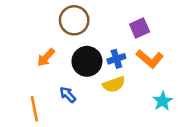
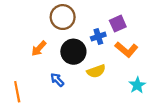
blue cross: (116, 59) -> (98, 37), moved
orange line: (34, 109) -> (17, 92), moved

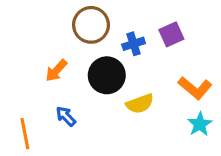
blue cross: (98, 37) -> (134, 44), moved
orange L-shape: (126, 49) -> (195, 88), moved
blue arrow: (57, 80) -> (66, 116), moved

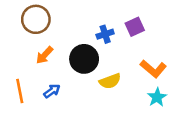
brown circle: (91, 25) -> (36, 19), moved
blue arrow: (66, 116) -> (52, 91), turned 98
orange line: (25, 134) -> (20, 91), moved

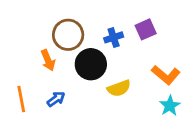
brown circle: (36, 19) -> (68, 35), moved
orange arrow: (45, 55) -> (48, 60), turned -66

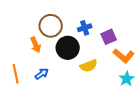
purple square: (146, 29) -> (109, 37), moved

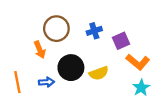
black circle: (68, 48) -> (71, 68), moved
blue arrow: (42, 74) -> (46, 82), turned 32

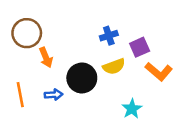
brown circle: (56, 29) -> (27, 33), moved
yellow semicircle: (99, 73) -> (114, 66), moved
cyan star: (141, 88) -> (132, 109), moved

